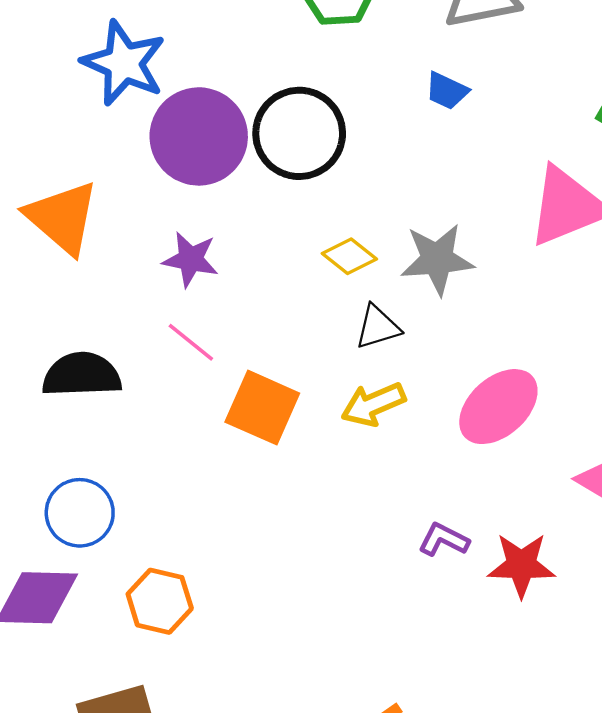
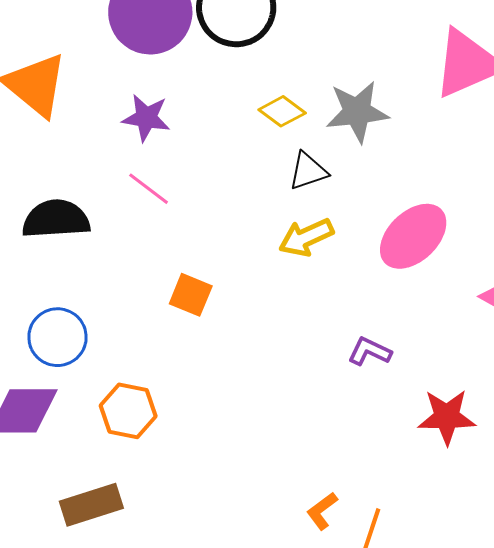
orange square: (262, 408) -> (191, 295), moved, size x0.7
red star: (521, 565) -> (447, 417), moved

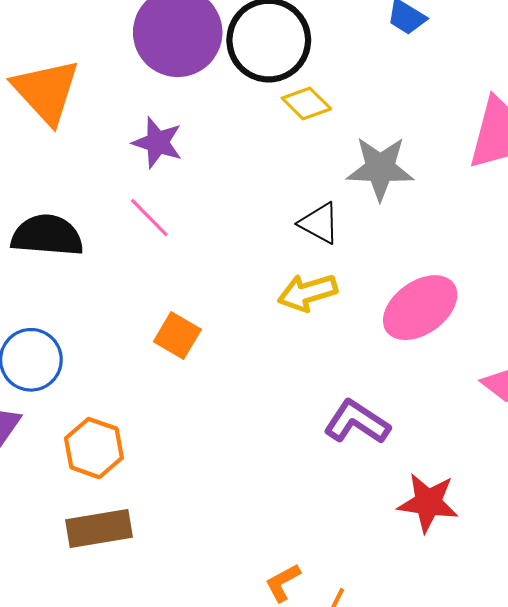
yellow diamond: (282, 111) -> (306, 103), moved
black triangle: (308, 171) -> (319, 223), turned 39
purple L-shape: (370, 351) -> (357, 422), size x1.4
brown rectangle: (91, 505) -> (99, 529), moved

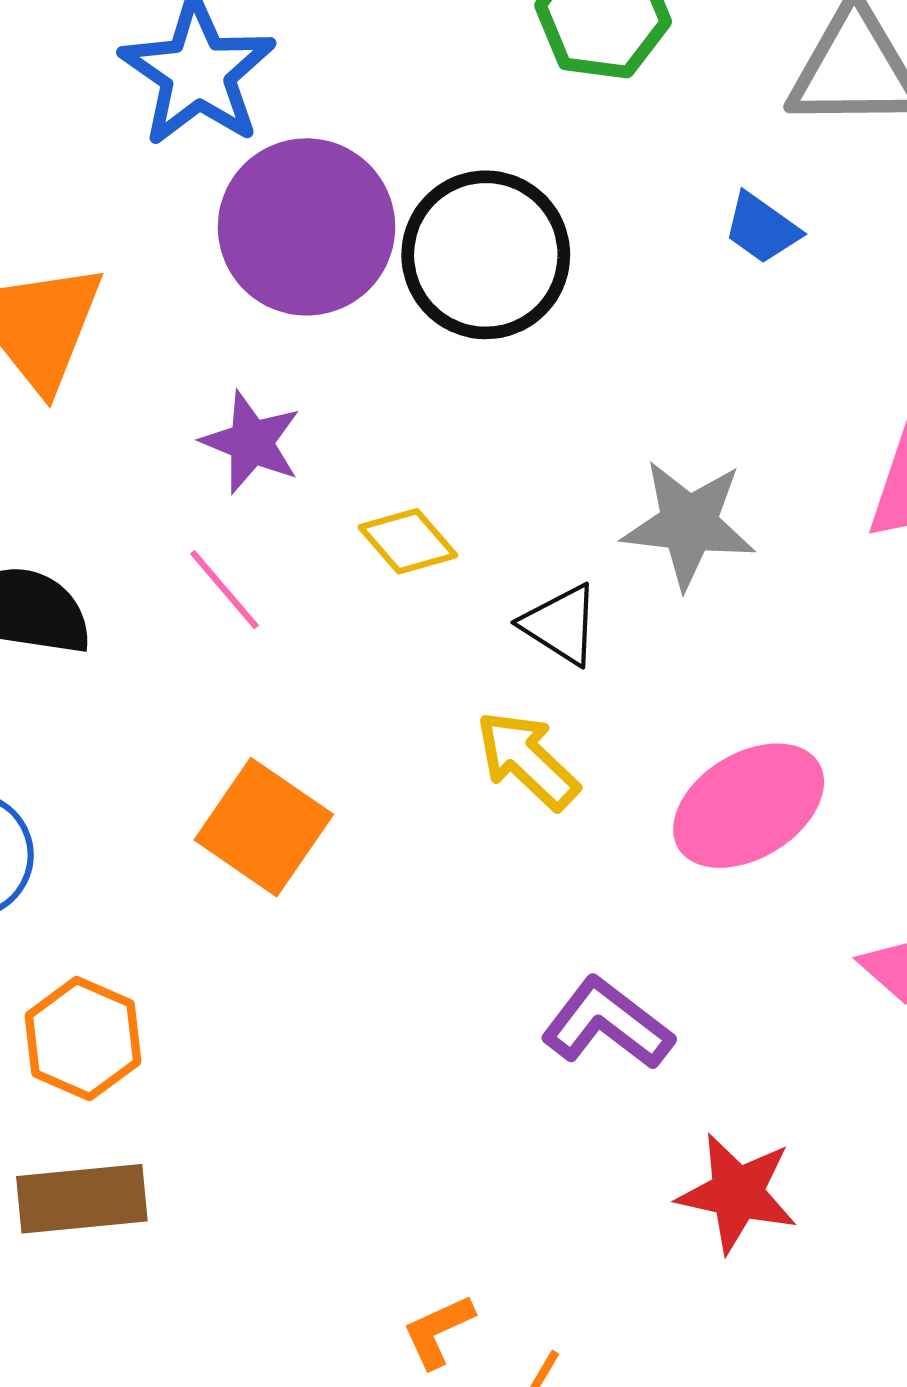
yellow diamond: (306, 103) -> (408, 541), moved
yellow arrow: (307, 292) -> (527, 760), turned 56
orange square: (177, 335) -> (264, 827), size x1.4

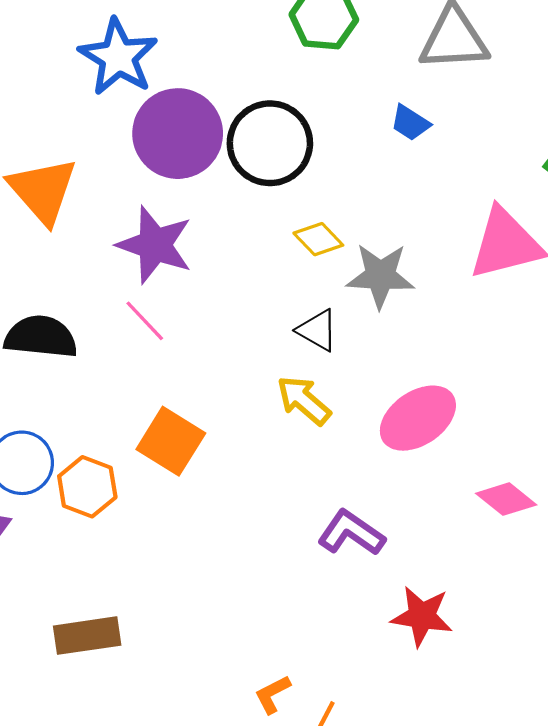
purple star: (251, 442) -> (155, 245), size x1.5
yellow diamond: (408, 541) -> (318, 239), moved
orange hexagon: (83, 1039) -> (87, 487), moved

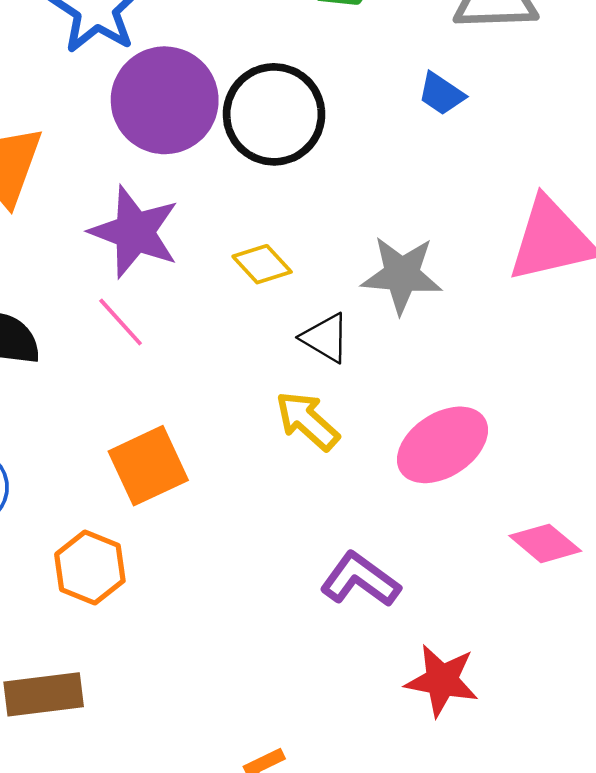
yellow diamond: (318, 239) -> (262, 264), moved
orange square: (171, 441) -> (148, 466), turned 32
orange hexagon: (87, 487) -> (90, 568), moved

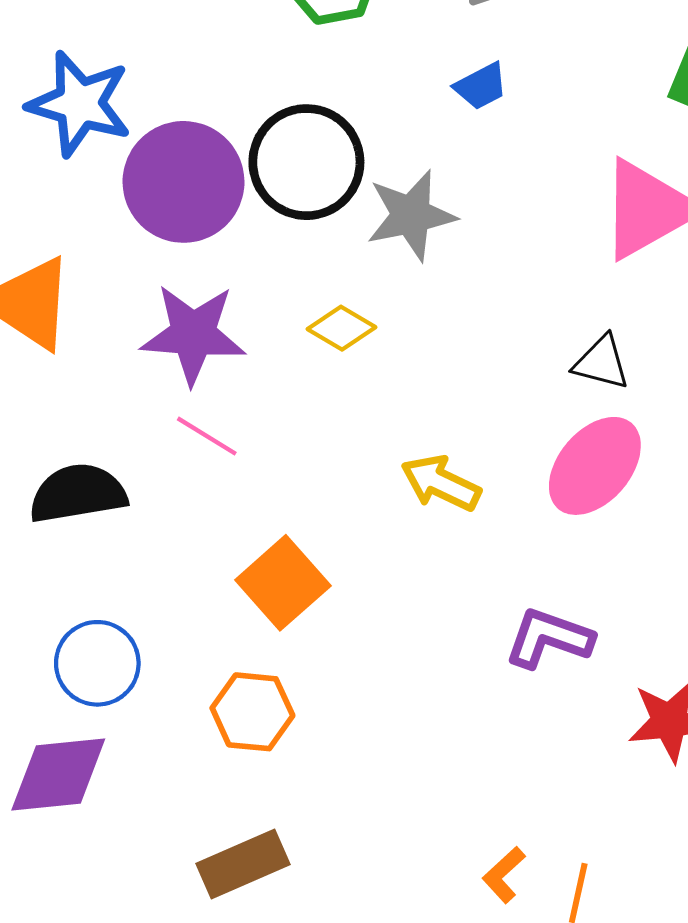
blue trapezoid: (441, 94) -> (481, 86), turned -45
gray star: (402, 275) -> (411, 215), moved
black triangle: (325, 338) -> (601, 362), moved

